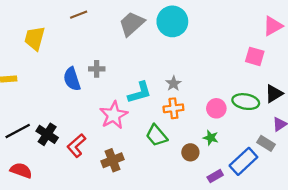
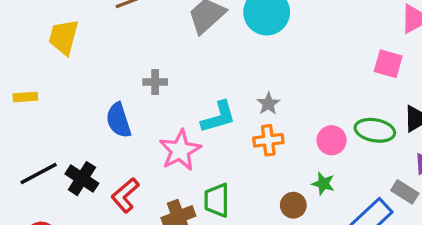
blue semicircle: (72, 79) -> (119, 120), moved
green trapezoid: (157, 135) -> (217, 200), moved, turned 40

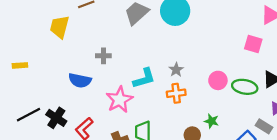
yellow trapezoid: (64, 37) -> (60, 27), moved
blue semicircle: (119, 120) -> (80, 80), turned -60
pink circle: (332, 140) -> (218, 80), moved

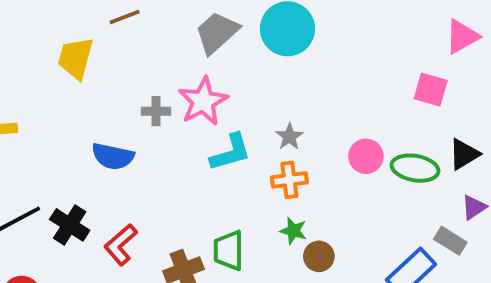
pink star: (119, 100) -> (203, 101), moved
green star: (212, 121) -> (293, 231), moved

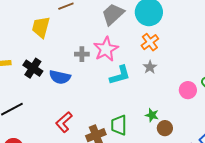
pink circle: (366, 156) -> (188, 90), moved
orange cross: (289, 180) -> (150, 42), moved, turned -30
black cross: (70, 225) -> (33, 68), moved

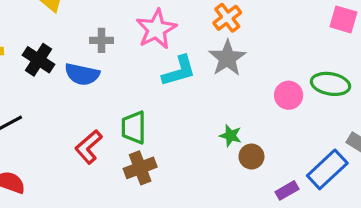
gray cross: (82, 54) -> (101, 40), moved
gray star: (150, 67) -> (227, 58), size x1.6
green trapezoid: (119, 125) -> (134, 127), moved

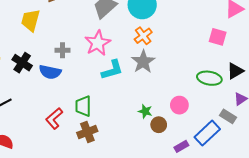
pink circle: (289, 95) -> (179, 105), moved

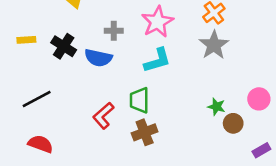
cyan L-shape: (112, 70) -> (157, 60), moved

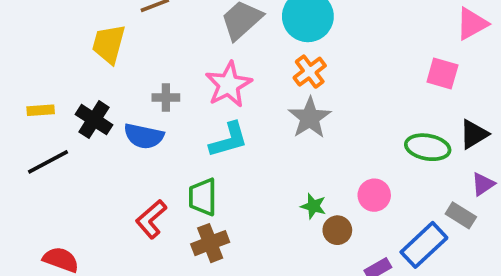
black line: (37, 99) -> (48, 162), moved

